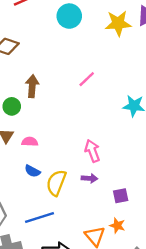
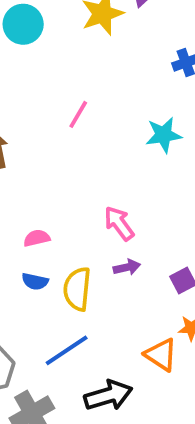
pink semicircle: (30, 142) -> (37, 238), moved

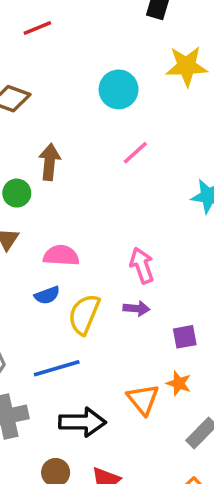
cyan circle: (23, 24) -> (119, 89), moved
pink semicircle: (37, 238) -> (61, 255), size x1.4
blue semicircle: (35, 281) -> (47, 295), turned -50

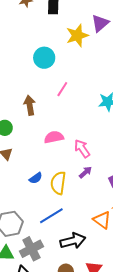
brown arrow: (50, 162) -> (30, 105), moved
pink semicircle: (61, 255) -> (54, 137), moved
purple arrow: (136, 308) -> (85, 172), turned -32

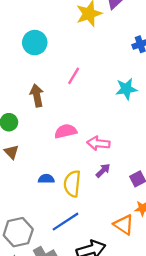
cyan circle: (44, 58) -> (35, 43), moved
pink arrow: (82, 149) -> (98, 143), turned -48
blue semicircle: (36, 178) -> (46, 179), turned -144

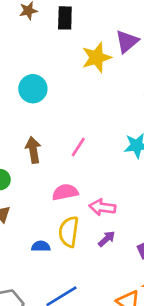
pink line: (74, 76) -> (78, 147), moved
yellow semicircle: (72, 184) -> (69, 232), moved

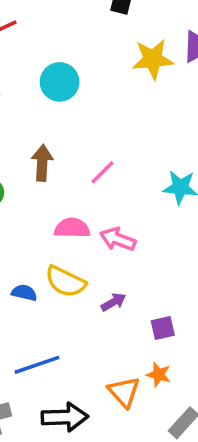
pink arrow: (102, 207) -> (118, 239), moved
yellow semicircle: (69, 232) -> (65, 282), turned -84

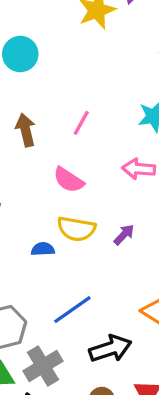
pink semicircle: (72, 228) -> (69, 180), turned -132
pink arrow: (118, 239) -> (139, 169), moved

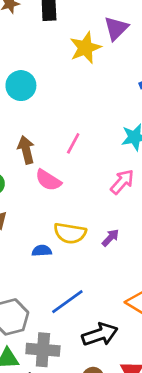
pink arrow: (139, 169) -> (122, 182), turned 128
pink semicircle: (69, 180) -> (48, 180), moved
gray cross: (43, 366) -> (43, 350), turned 36

